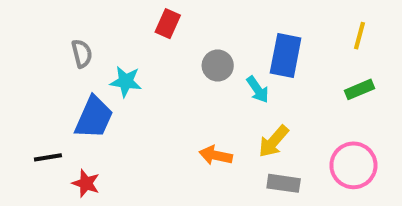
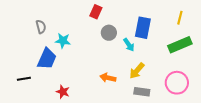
red rectangle: (168, 24) -> (96, 12), moved
green rectangle: (359, 89) -> (180, 45), size x1.6
red star: (86, 183) -> (63, 92), moved

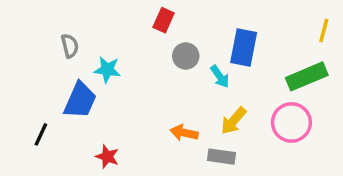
yellow line: (180, 18) -> (324, 30), moved
black line: (24, 79) -> (41, 134), turned -56
pink circle: (177, 83) -> (291, 122), moved
gray rectangle: (142, 92) -> (222, 157), moved

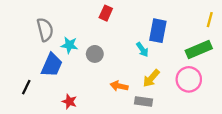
gray semicircle: (70, 46) -> (45, 30), size x1.5
gray circle: (186, 56) -> (95, 54), moved

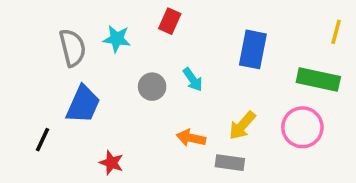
cyan star: (69, 45) -> (117, 39), moved
cyan arrow: (142, 50) -> (193, 80), moved
green rectangle: (199, 50) -> (318, 80), turned 35

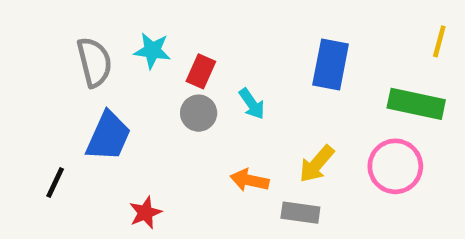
red rectangle: (170, 21) -> (201, 71), moved
red star: (111, 163) -> (145, 213), turned 30

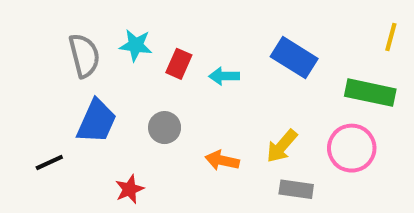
blue rectangle: (331, 64) -> (294, 58), turned -69
cyan arrow: (252, 104) -> (224, 76), moved, turned 124
gray circle: (199, 113) -> (165, 128), moved
black line: (55, 183) -> (49, 163), turned 40
gray rectangle: (300, 213) -> (296, 189), moved

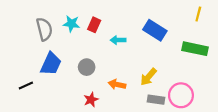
yellow line: (391, 37) -> (198, 14), moved
red rectangle: (179, 64) -> (94, 25), moved
pink circle: (352, 148) -> (181, 95), moved
red star: (130, 189) -> (91, 100), moved

